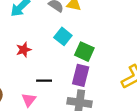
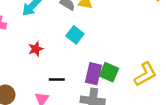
green square: (84, 52) -> (109, 72), moved

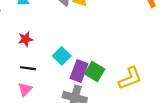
cyan square: (75, 35) -> (62, 56), moved
black line: (57, 80) -> (28, 68), moved

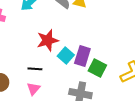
red star: (26, 39) -> (48, 40), moved, size x1.5
purple rectangle: (79, 71) -> (82, 56), moved

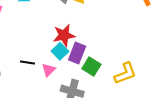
red star: (48, 40) -> (64, 35), moved
pink triangle: (33, 89) -> (49, 70), moved

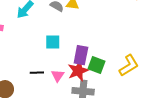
red star: (64, 35) -> (78, 71), moved
cyan square: (60, 51) -> (53, 42), moved, turned -35

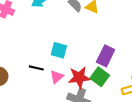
cyan square: (53, 42) -> (59, 50), moved
purple rectangle: (81, 55) -> (106, 56), moved

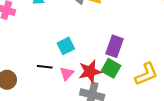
cyan square: (59, 50) -> (66, 46), turned -35

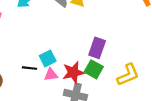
cyan square: (66, 46) -> (48, 58), moved
pink triangle: (67, 74) -> (51, 75), turned 40

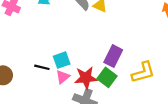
pink triangle: (51, 75) -> (63, 77), turned -40
yellow L-shape: (128, 75) -> (143, 72), moved

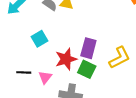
cyan square: (62, 60) -> (39, 39), moved
red star: (86, 78) -> (66, 59), moved

